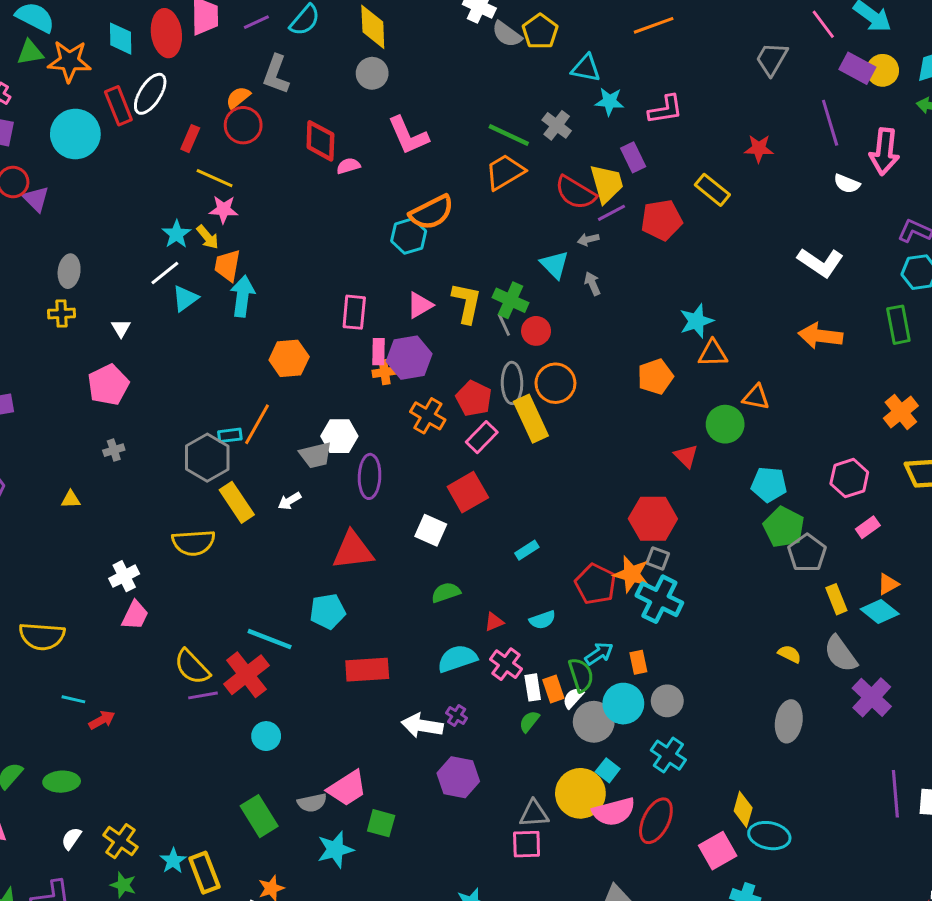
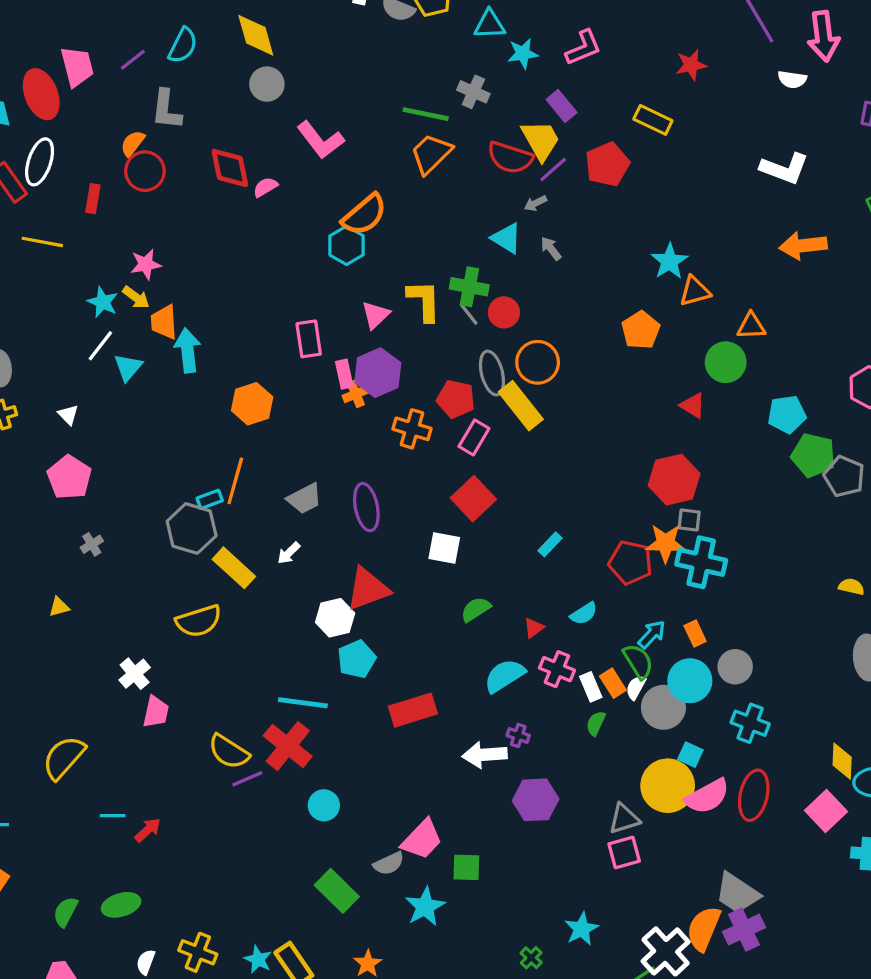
yellow line: (215, 178) -> (42, 242), moved
white hexagon: (339, 436) -> (335, 618), moved
yellow semicircle: (42, 636) -> (64, 758), turned 141

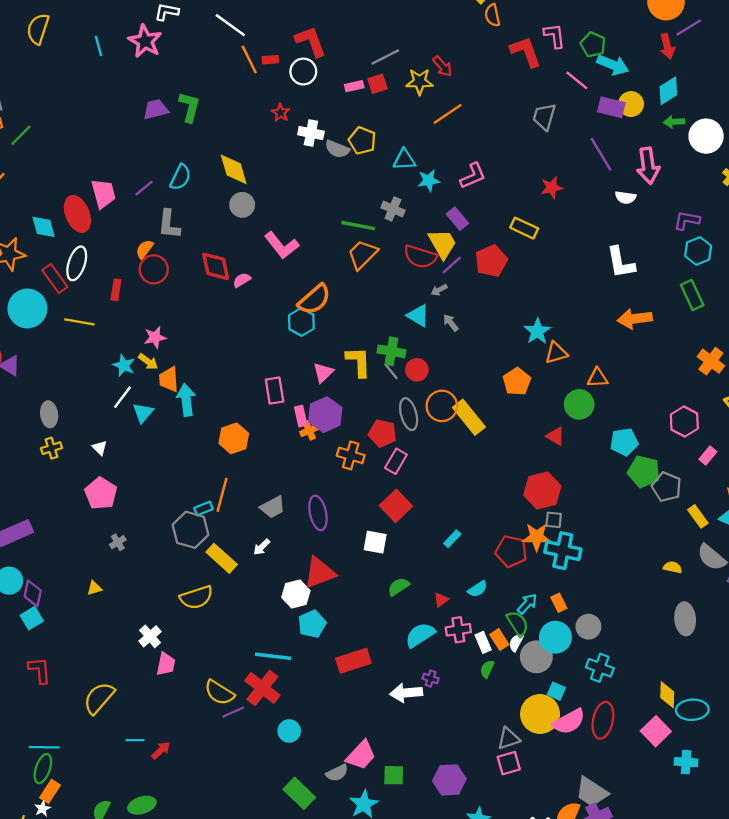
white L-shape: (785, 169) -> (621, 263), turned 60
yellow rectangle: (521, 406) -> (469, 417), moved
pink cross: (557, 669) -> (458, 630), turned -30
purple hexagon: (536, 800) -> (449, 780), moved

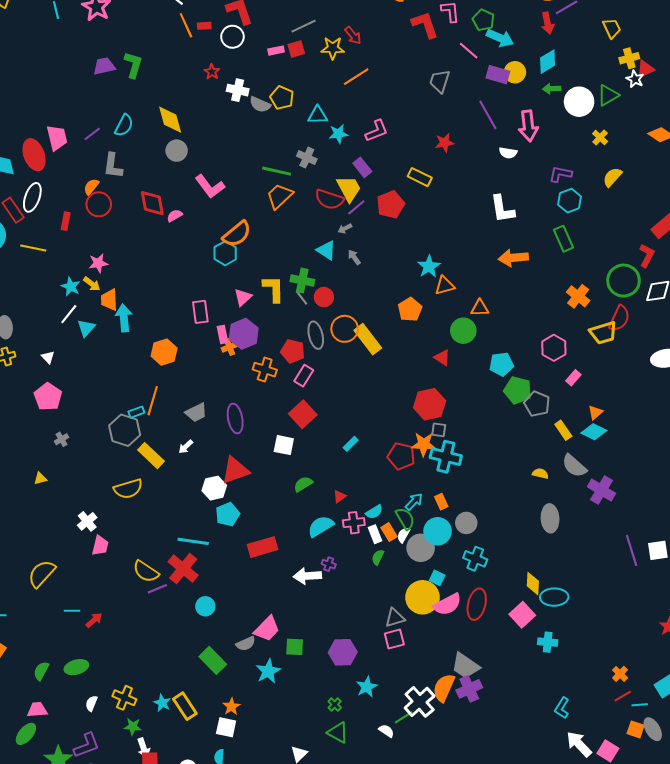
cyan semicircle: (478, 589) -> (374, 512), moved

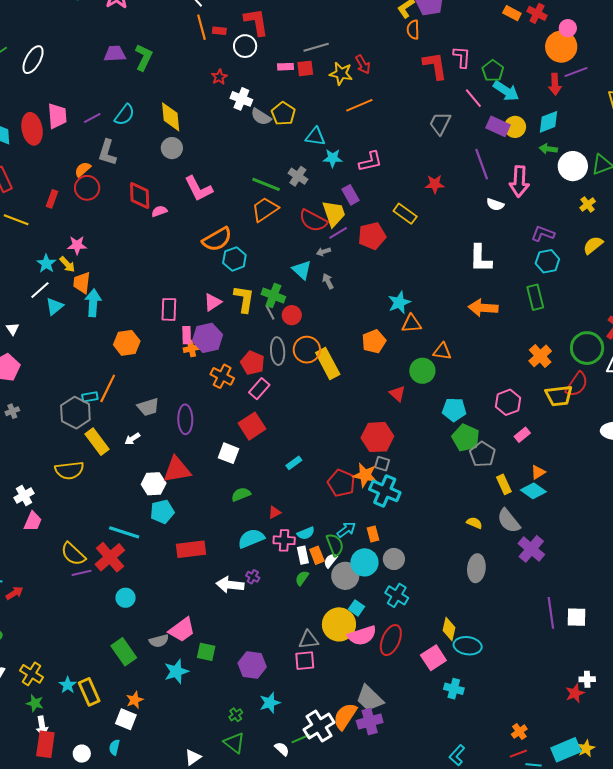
white ellipse: (32, 197) -> (33, 60), moved
cyan hexagon: (225, 253) -> (234, 259), moved

